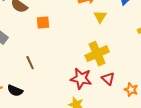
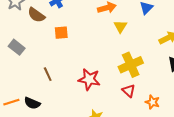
yellow cross: (97, 54) -> (131, 65), moved
red star: (81, 79) -> (89, 79), moved

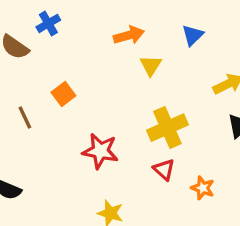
orange square: (61, 33) -> (63, 94), moved, turned -32
brown line: (48, 74) -> (25, 117), moved

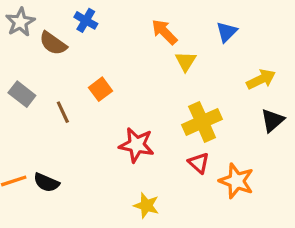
blue cross: (48, 23) -> (86, 20), turned -30
orange arrow: (129, 35) -> (164, 32), turned -120
orange star: (203, 188) -> (236, 181), size x1.5

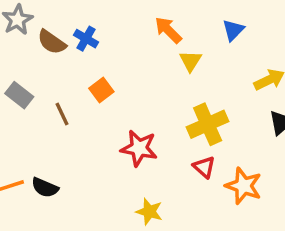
blue cross: (86, 20) -> (86, 39), moved

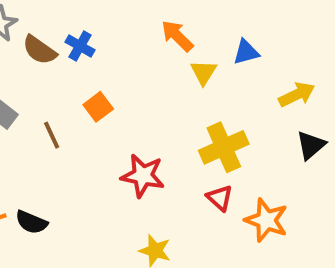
blue triangle: (233, 30) -> (246, 52), moved, turned 30

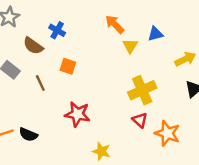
brown semicircle: (39, 50) -> (33, 46), moved
orange square: (98, 107) -> (68, 66), turned -35
red star: (143, 176) -> (77, 114), moved

